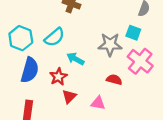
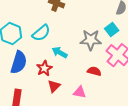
cyan square: (133, 33) -> (112, 29), turned 32

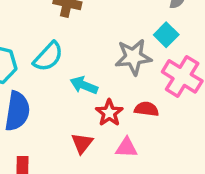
red star: (44, 68) -> (109, 113), moved

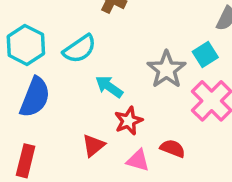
gray star: (133, 57) -> (166, 69), turned 30
red semicircle: (146, 109) -> (173, 148), moved

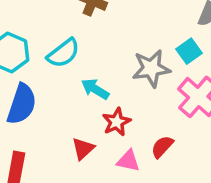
gray star: (166, 69) -> (151, 68), turned 30
red semicircle: (173, 148) -> (162, 147), turned -65

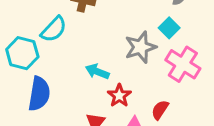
cyan semicircle: (63, 53) -> (54, 29), moved

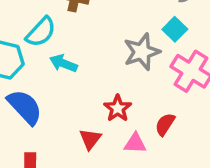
cyan arrow: (97, 72) -> (63, 63), moved
blue semicircle: (39, 94) -> (25, 107), turned -52

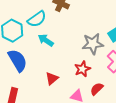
red star: (118, 108) -> (82, 69), moved
red triangle: (90, 139) -> (52, 78), moved

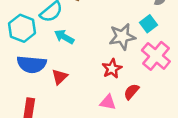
blue semicircle: (18, 60) -> (32, 64), turned 130
red triangle: (52, 78) -> (60, 77), moved

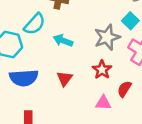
cyan arrow: (64, 37) -> (63, 41), moved
red triangle: (60, 77) -> (64, 79), moved

